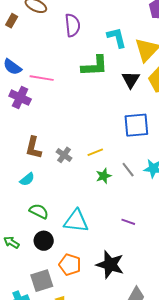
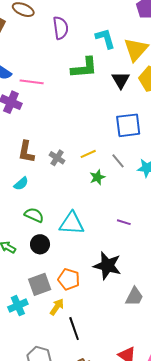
gray line: (128, 170) -> (118, 161), moved
orange pentagon: (70, 265) -> (69, 279), moved

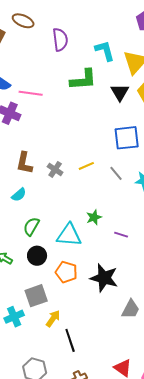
green star: (97, 177) -> (94, 217), moved
green semicircle: (34, 215) -> (31, 226), turned -84
orange pentagon: (69, 279) -> (66, 272), moved

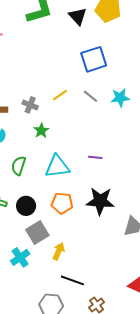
green star: (94, 217) -> (41, 131), moved
purple line: (121, 235) -> (95, 157), moved
black circle: (37, 256) -> (26, 206), moved
black line: (70, 340) -> (72, 280), moved, turned -40

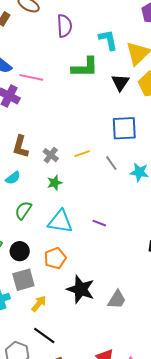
black star: (100, 201) -> (81, 289), moved
orange pentagon: (62, 203) -> (55, 258), turned 30

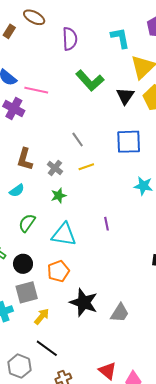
cyan L-shape: (108, 40) -> (120, 38), moved
green L-shape: (85, 67) -> (90, 81), turned 48
gray line: (111, 163) -> (78, 139), moved
purple line: (99, 223) -> (107, 224), moved, turned 56

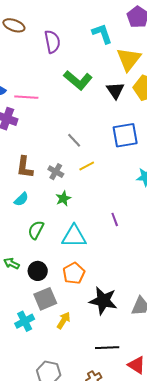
black line: (47, 348) -> (107, 348), moved, turned -30

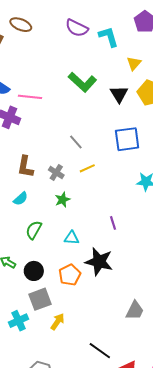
purple semicircle: (52, 42) -> (77, 28), moved, turned 125
yellow triangle: (129, 59) -> (134, 63), size x0.6
cyan triangle: (74, 236) -> (72, 238), size x0.6
black star: (103, 301) -> (99, 262), moved
black line: (107, 348) -> (100, 351), turned 35

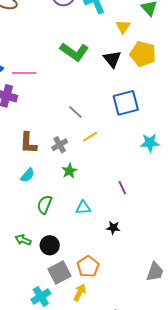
gray cross: (56, 173) -> (60, 145), turned 35
black star: (99, 262) -> (113, 228), size x0.5
orange pentagon: (70, 275) -> (88, 267), moved

